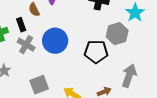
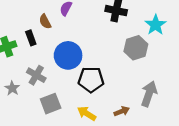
gray cross: (26, 45) -> (36, 75), moved
black pentagon: (96, 52) -> (91, 80), moved

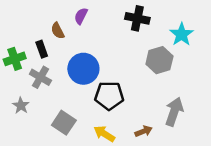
gray cross: (36, 75) -> (40, 77), moved
gray square: (51, 104) -> (64, 123), turned -35

